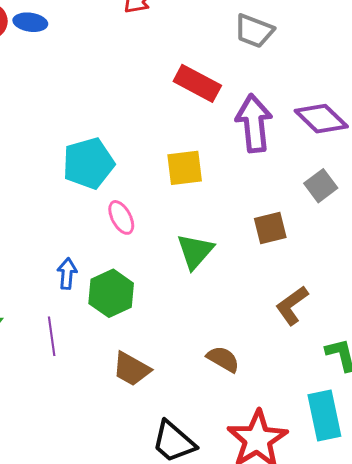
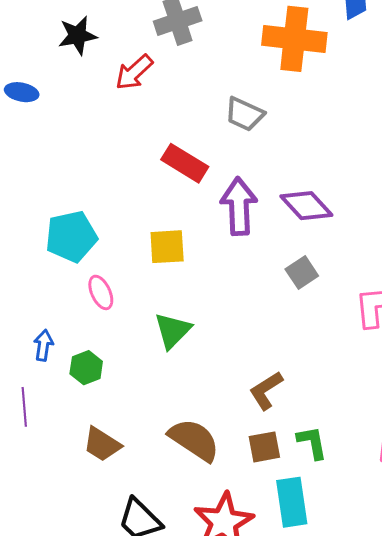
brown square: (270, 228) -> (264, 447), moved
green hexagon: (111, 293) -> (86, 368), size x0.7
brown semicircle: (223, 359) -> (194, 440), size x1.6

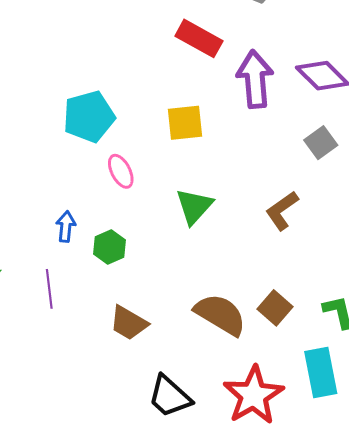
brown L-shape: (266, 390) -> (282, 211), moved
brown square: (264, 447) -> (275, 308), moved, turned -36

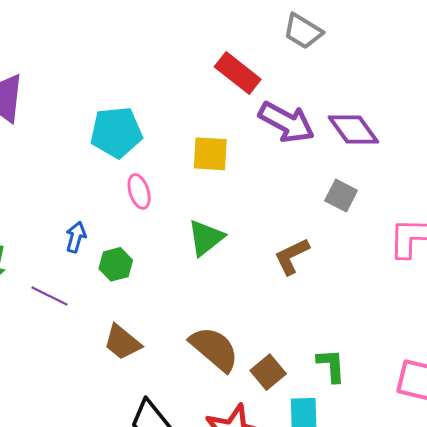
purple arrow: (255, 79) -> (286, 122), turned 114
gray square: (321, 143) -> (341, 196), turned -36
purple line: (49, 289) -> (50, 296), turned -66
brown square: (275, 308) -> (268, 372), moved

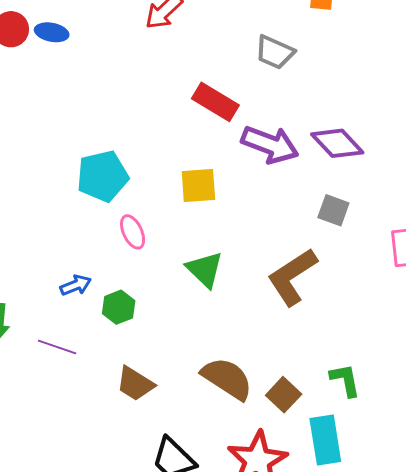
blue arrow: (76, 237) -> (76, 285), turned 60
green triangle: (206, 238) -> (205, 269), turned -30
brown L-shape: (292, 256) -> (292, 277), size x1.5

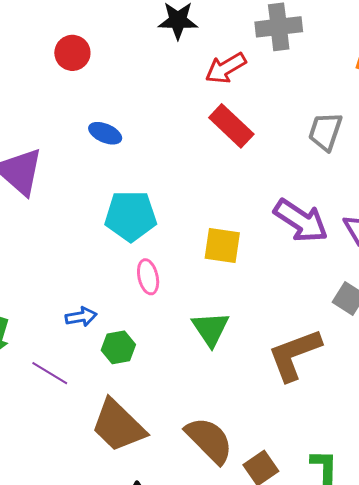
blue ellipse: (52, 32) -> (105, 133), moved
gray trapezoid: (275, 52) -> (325, 132), turned 72
red rectangle: (215, 102) -> (231, 126), moved
brown trapezoid: (135, 384) -> (118, 426), size x1.5

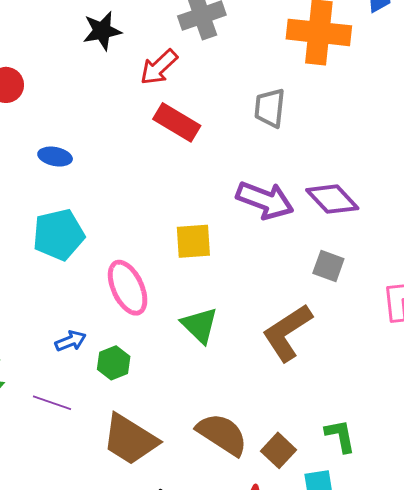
cyan pentagon: (131, 216) -> (59, 235), moved
pink ellipse: (148, 277) -> (128, 288), size x1.6

